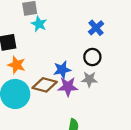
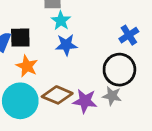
black circle: (92, 57) -> (119, 70), size x1.5
blue star: (62, 70) -> (66, 45), moved

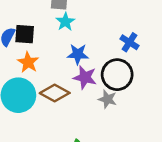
blue cross: (129, 35) -> (130, 42), turned -30
blue star: (66, 45) -> (78, 54), moved
purple star: (85, 101) -> (85, 77), moved

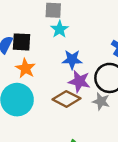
brown diamond: (55, 93) -> (66, 99), moved

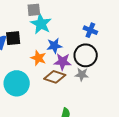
cyan star: (60, 29) -> (41, 24), size x1.5
orange star: (25, 68) -> (38, 58), moved

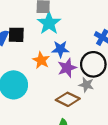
purple star: (63, 62) -> (67, 68), turned -30
brown diamond: (55, 77) -> (68, 99), moved

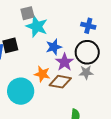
orange star: (41, 60) -> (42, 74), moved
brown diamond: (68, 99) -> (60, 82), moved

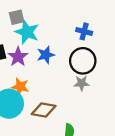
purple star: (65, 62) -> (18, 57), moved
orange star: (42, 74) -> (20, 87), moved
brown diamond: (60, 82) -> (44, 110), moved

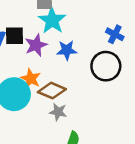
gray star: (82, 83) -> (58, 112), moved
brown diamond: (44, 110) -> (52, 91), moved

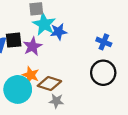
blue cross: (115, 34) -> (104, 42), moved
blue star: (67, 50) -> (59, 32), moved
black circle: (106, 66) -> (103, 73), moved

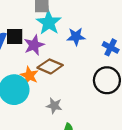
blue star: (59, 32) -> (76, 37), moved
brown diamond: (49, 83) -> (50, 66), moved

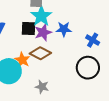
black square: (15, 37) -> (29, 28), moved
purple star: (34, 45) -> (43, 32), moved

